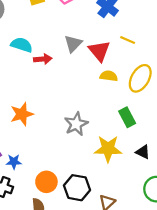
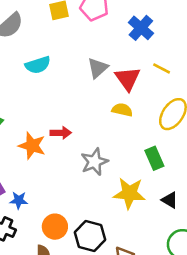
cyan semicircle: (22, 45) -> (38, 65), turned 140
red arrow: (43, 59) -> (61, 133), moved
yellow semicircle: (109, 76) -> (122, 110), moved
orange star: (22, 114) -> (32, 146), turned 30

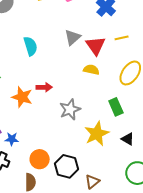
cyan semicircle: (38, 65) -> (31, 46), moved, turned -90
yellow line: (162, 68) -> (122, 38), turned -40
yellow star: (129, 193) -> (97, 134), turned -30

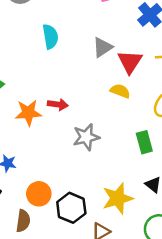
cyan semicircle: (31, 46) -> (50, 37), moved
orange star: (22, 97) -> (28, 113), turned -30
yellow star: (97, 134) -> (118, 198), moved

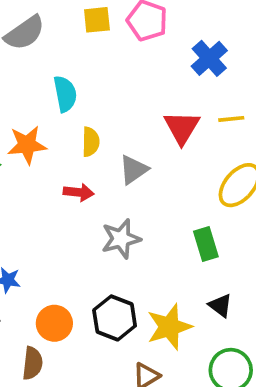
gray triangle: (103, 47) -> (134, 170), moved
yellow semicircle: (120, 91) -> (91, 142), moved, turned 72
orange star: (28, 113) -> (27, 145), moved
black hexagon: (71, 208) -> (115, 318), moved

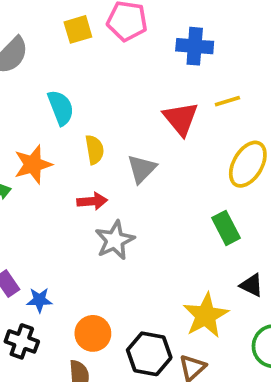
blue cross: (209, 58) -> (195, 46), turned -33
gray star: (121, 239) -> (115, 240), moved
black hexagon: (115, 318) -> (149, 354), moved

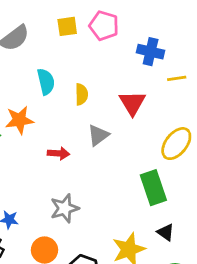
yellow line: (227, 101) -> (177, 78), moved
yellow semicircle: (95, 150) -> (81, 94), moved
green rectangle: (226, 228) -> (153, 188), size x1.4
gray star: (115, 240) -> (65, 208), moved

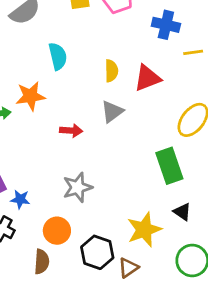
yellow semicircle: (81, 94) -> (111, 71), moved
red triangle: (132, 103) -> (147, 78), turned 40

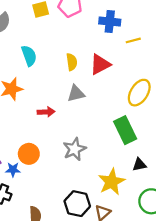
gray triangle: (112, 112) -> (76, 93), turned 30
gray star: (77, 187) -> (74, 149), moved
black triangle: (182, 212) -> (139, 165), turned -40
orange circle: (57, 231) -> (29, 154), moved

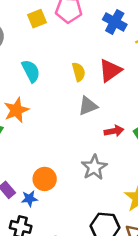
blue cross: (110, 22) -> (115, 22), turned 30
red arrow: (46, 112) -> (114, 131), moved

